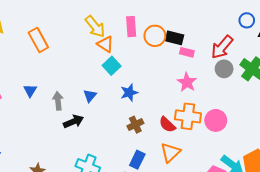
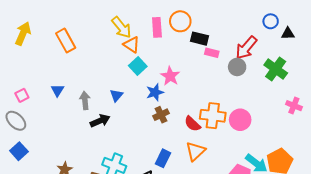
orange circle: (155, 36) -> (180, 21), moved
gray circle: (224, 69) -> (237, 67), moved
pink star: (187, 82) -> (170, 76), moved
brown cross: (135, 125) -> (161, 115), moved

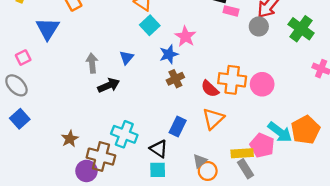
blue triangle: (58, 90) -> (48, 29), moved, size x1.6

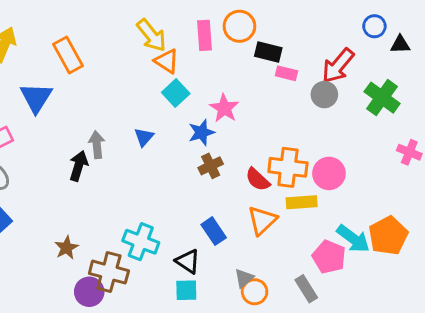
black arrow: (109, 85) -> (79, 166), moved, turned -50
blue rectangle: (178, 127) -> (214, 231), turned -60
yellow rectangle: (242, 153) -> (302, 202), moved

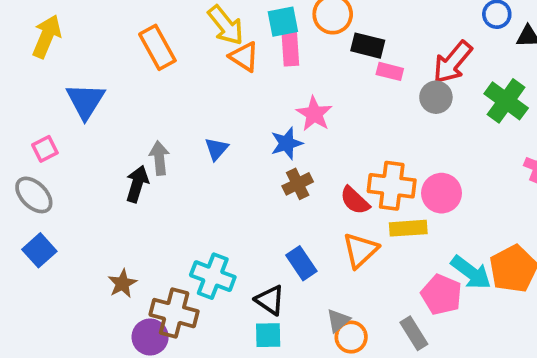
pink rectangle: (205, 35) -> (290, 47), moved
orange rectangle: (68, 55) -> (157, 47), moved
cyan square: (176, 93) -> (283, 22), moved, turned 32

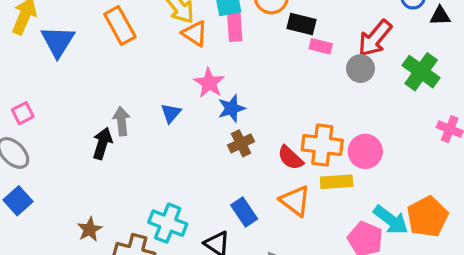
blue triangle: (86, 101) -> (58, 41), moved
pink star: (314, 114) -> (209, 83), moved
orange triangle: (360, 250) -> (295, 201), turned -40

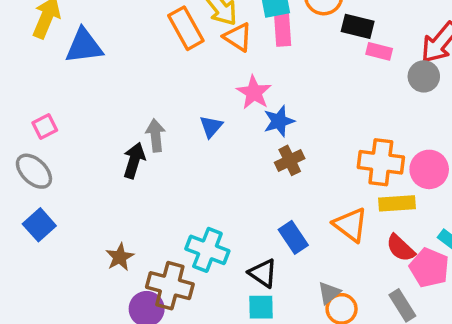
orange rectangle: (120, 26) -> (186, 28), moved
blue triangle: (58, 41) -> (84, 46), turned 51
red semicircle: (290, 158) -> (401, 248), moved

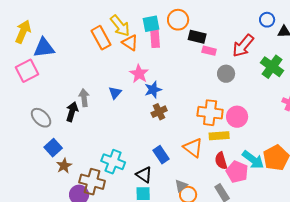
gray circle: (424, 76) -> (226, 74), moved
pink square: (45, 126) -> (27, 71), moved, size x1.6
gray ellipse: (34, 171) -> (41, 118), moved
blue square: (39, 225) -> (53, 148), moved
red semicircle: (401, 248) -> (221, 161), turned 30

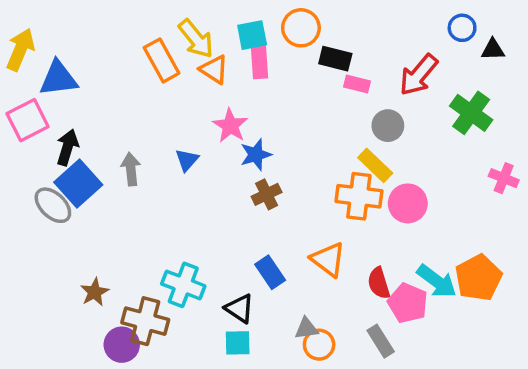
black arrow: (72, 112) -> (67, 147), moved
yellow rectangle: (219, 136) -> (375, 165), moved, turned 48
blue square: (53, 148) -> (78, 184), moved, size x1.4
gray triangle: (181, 186) -> (306, 328), turned 32

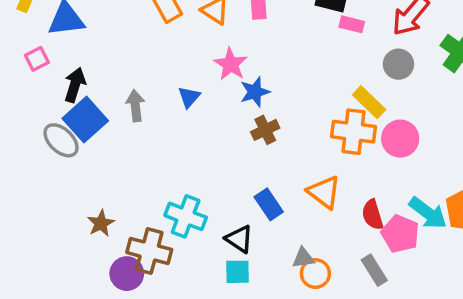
pink square: (28, 120) -> (37, 59), size x0.6
gray circle: (388, 126) -> (398, 64), moved

